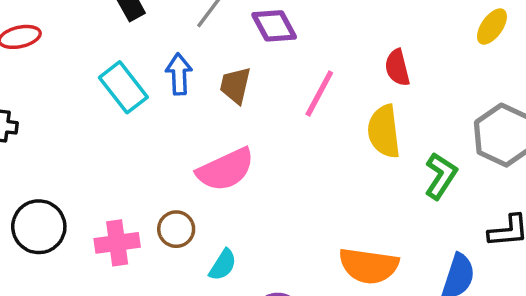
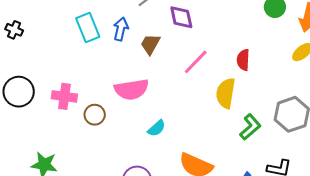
pink cross: (117, 243) -> (64, 96), moved
cyan semicircle: (223, 265) -> (157, 128), moved

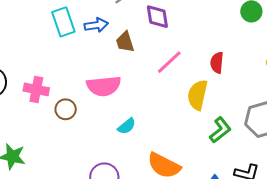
blue arrow: (121, 29) -> (96, 25), turned 65
brown trapezoid: (150, 44) -> (125, 42), turned -50

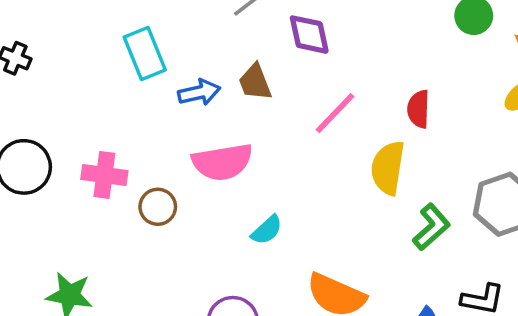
blue arrow: (96, 25) -> (199, 92), moved

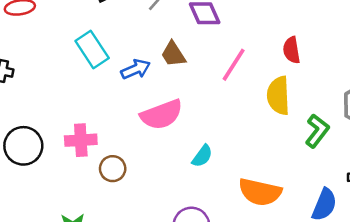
brown circle: (158, 207) -> (113, 169), moved

